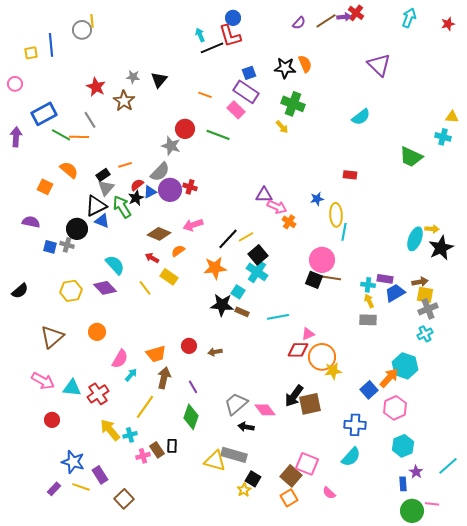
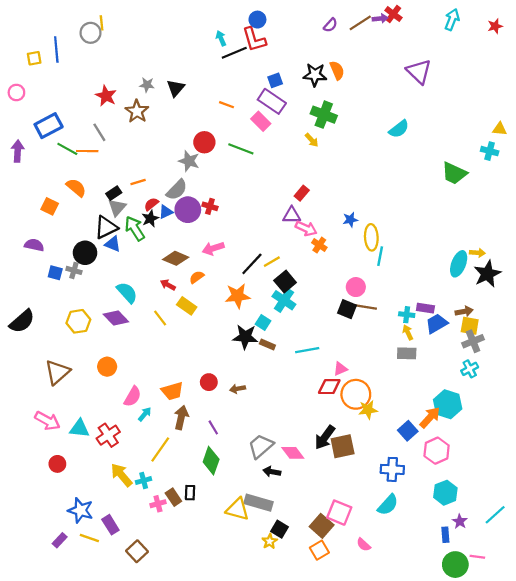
red rectangle: (350, 175) -> (302, 193), moved, turned -56
pink circle: (322, 260) -> (356, 287), size x0.7
black semicircle: (20, 291) -> (22, 321), size x1.4

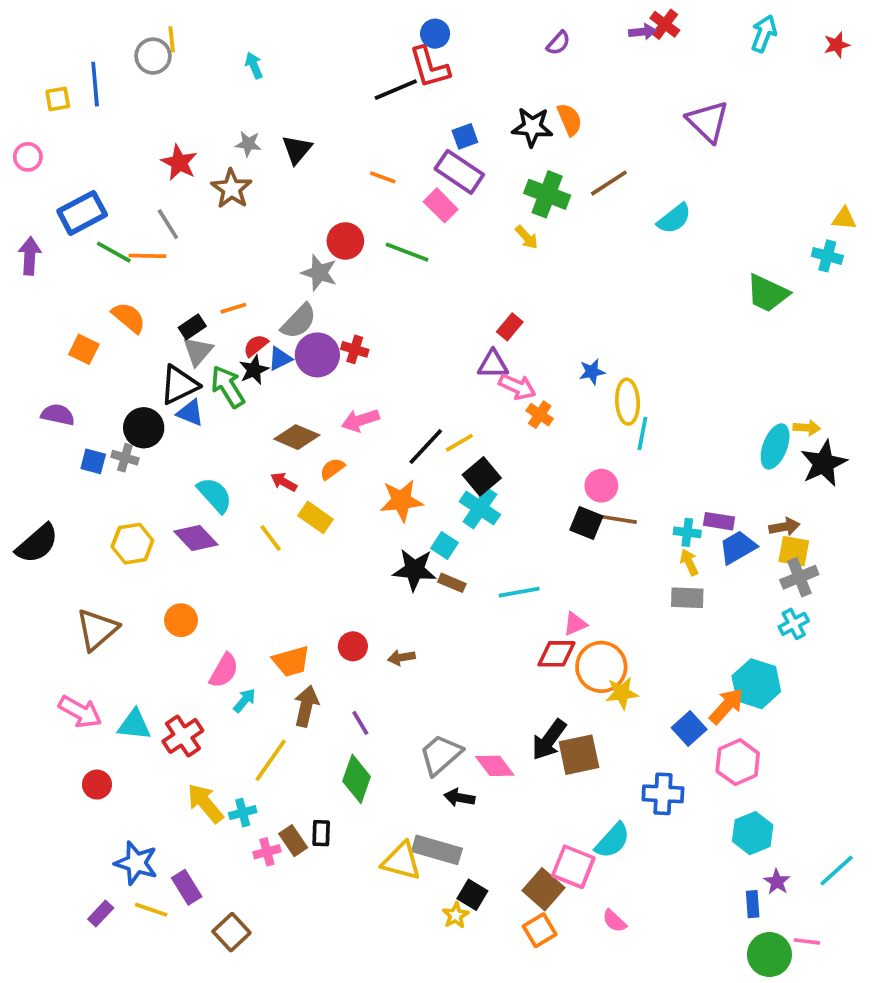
brown line: (360, 23) -> (609, 183), moved
cyan arrow: (221, 38) -> (254, 65), moved
cyan semicircle: (388, 505) -> (613, 841), moved

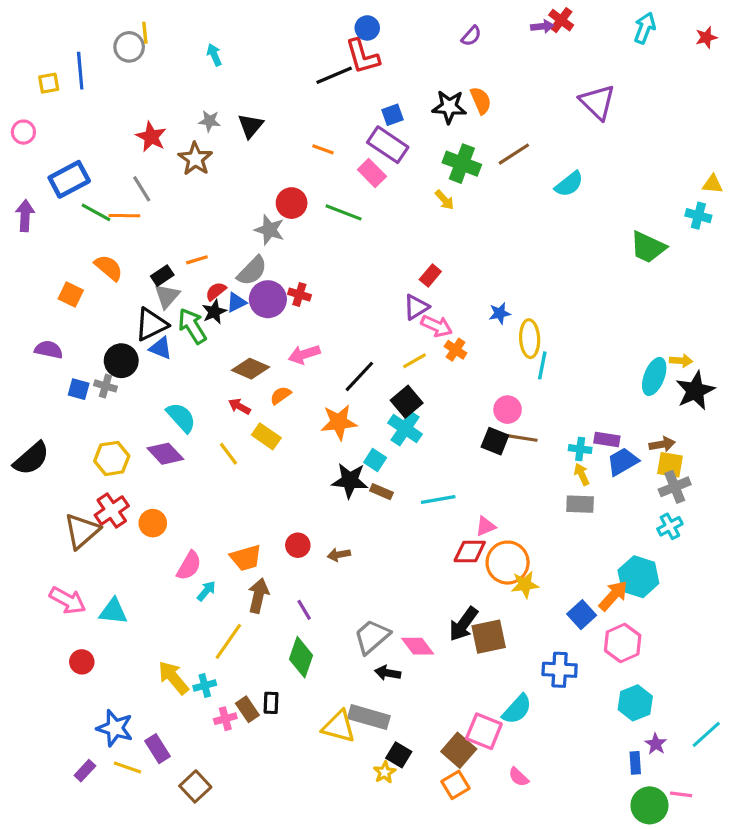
purple triangle: (493, 364) -> (416, 307), turned -32
yellow line: (459, 443) -> (415, 361), moved
red cross: (183, 736) -> (112, 511), moved

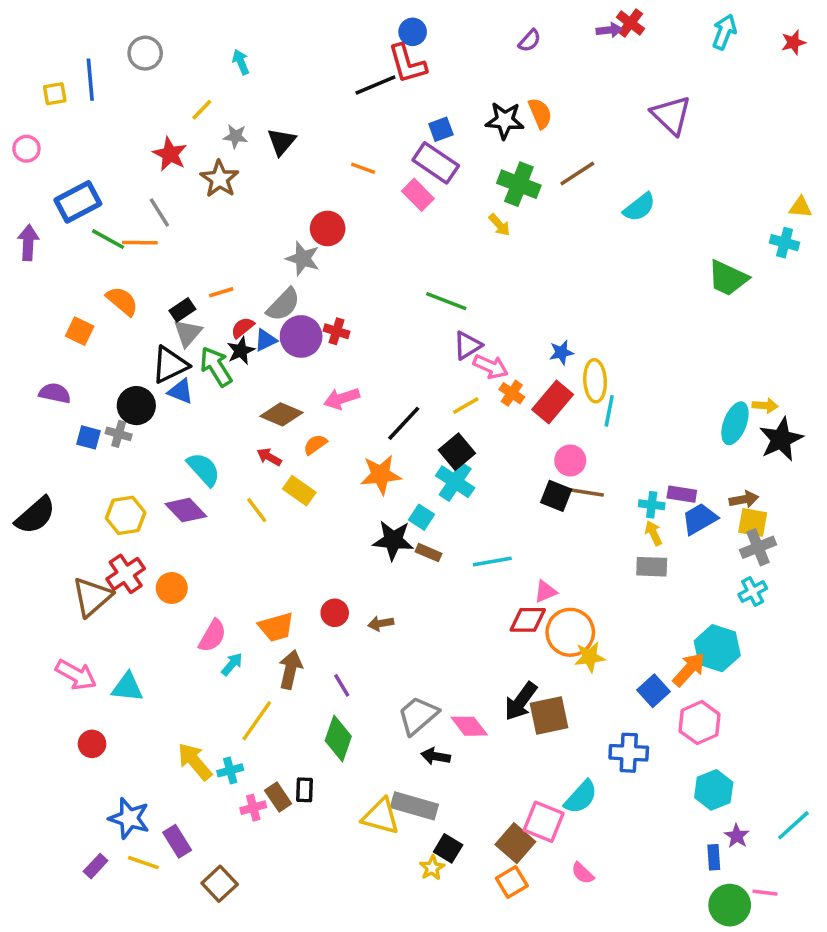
yellow line: (145, 33) -> (202, 110), moved, turned 50
green line: (344, 212) -> (446, 301), moved
red rectangle: (430, 276) -> (553, 402), moved, size x1.6

